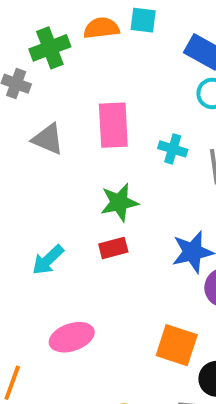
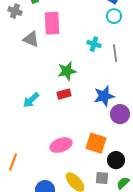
pink rectangle: (113, 125) -> (52, 23), moved
pink ellipse: (72, 337) -> (61, 145), moved

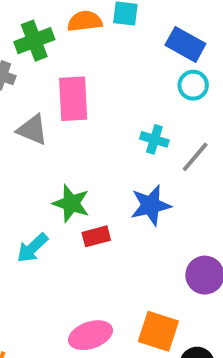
gray line: (115, 53) -> (195, 157), turned 48
green star: (67, 71) -> (71, 203), moved, turned 30
blue star: (104, 96) -> (151, 205), moved

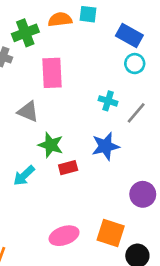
gray triangle: (32, 130) -> (28, 112), moved

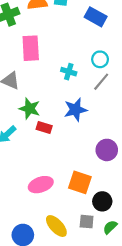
cyan circle: (135, 64) -> (100, 59), moved
cyan cross: (108, 101) -> (69, 72), moved
red rectangle: (68, 168) -> (44, 128), turned 32

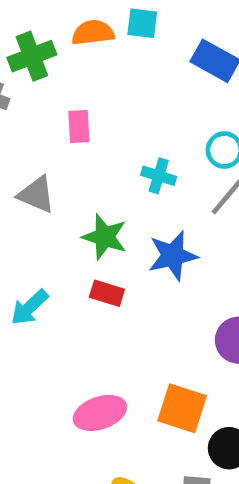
pink rectangle: (31, 48) -> (79, 127), size x0.6
green star: (30, 109) -> (105, 237), moved

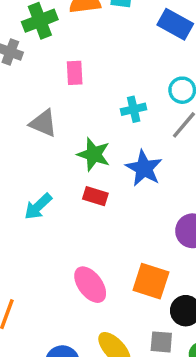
cyan cross: (159, 176) -> (134, 109), turned -30
blue star: (173, 256) -> (144, 168), turned -30
pink ellipse: (100, 413) -> (90, 285), turned 72

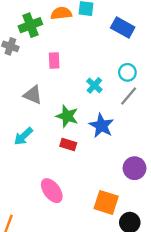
cyan cross: (134, 109) -> (94, 85), turned -35
cyan arrow: (38, 206) -> (23, 136), moved
pink ellipse: (90, 285) -> (52, 191), moved

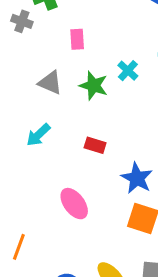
green star: (67, 116) -> (94, 86), moved
blue star: (101, 126) -> (137, 178), moved

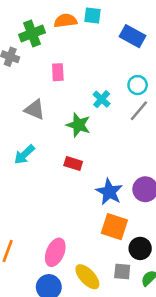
green star: (94, 86) -> (78, 125), moved
pink ellipse: (74, 204) -> (55, 252), moved, turned 60

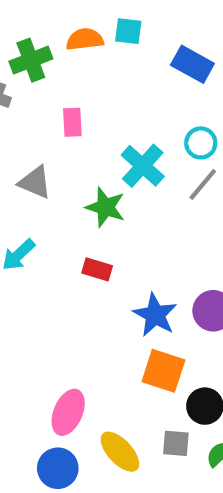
cyan cross: (102, 99) -> (143, 166), size x1.5

